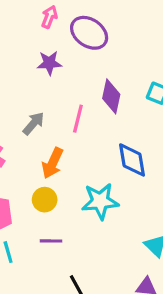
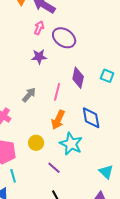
orange arrow: (53, 163) -> (58, 120), moved
cyan star: (100, 201) -> (71, 144), turned 30
purple line: (51, 241) -> (54, 168), moved, turned 40

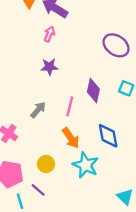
purple ellipse: (64, 38) -> (116, 45), moved
orange arrow: (58, 120) -> (71, 138), turned -60
purple line: (54, 168) -> (38, 190), moved

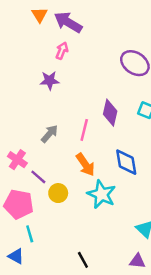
purple star: (49, 67) -> (49, 80), moved
purple line: (38, 190) -> (38, 177), moved

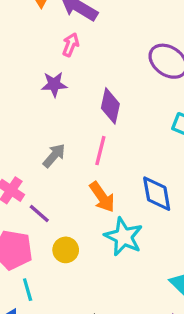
purple diamond: (110, 113) -> (110, 106), moved
yellow circle: (58, 193) -> (66, 250), moved

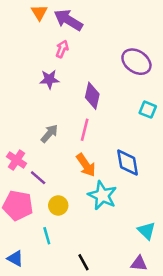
cyan line: (28, 290) -> (47, 236), moved

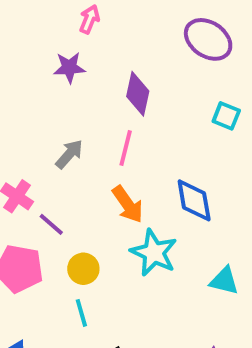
cyan triangle: (147, 231) -> (224, 281), moved, turned -30
cyan line: (47, 236) -> (81, 313), moved

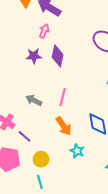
purple diamond: (138, 94) -> (58, 56), moved
gray arrow: (69, 154) -> (34, 100), turned -105
cyan star: (154, 253) -> (77, 151), size x0.6

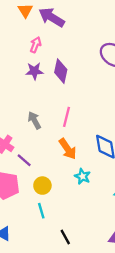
pink arrow: (44, 31) -> (36, 45), moved
gray arrow: (34, 100) -> (34, 120), turned 35

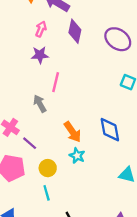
purple diamond: (61, 71) -> (75, 31), moved
pink line: (66, 117) -> (56, 82), moved
cyan star: (82, 176) -> (77, 156), moved

